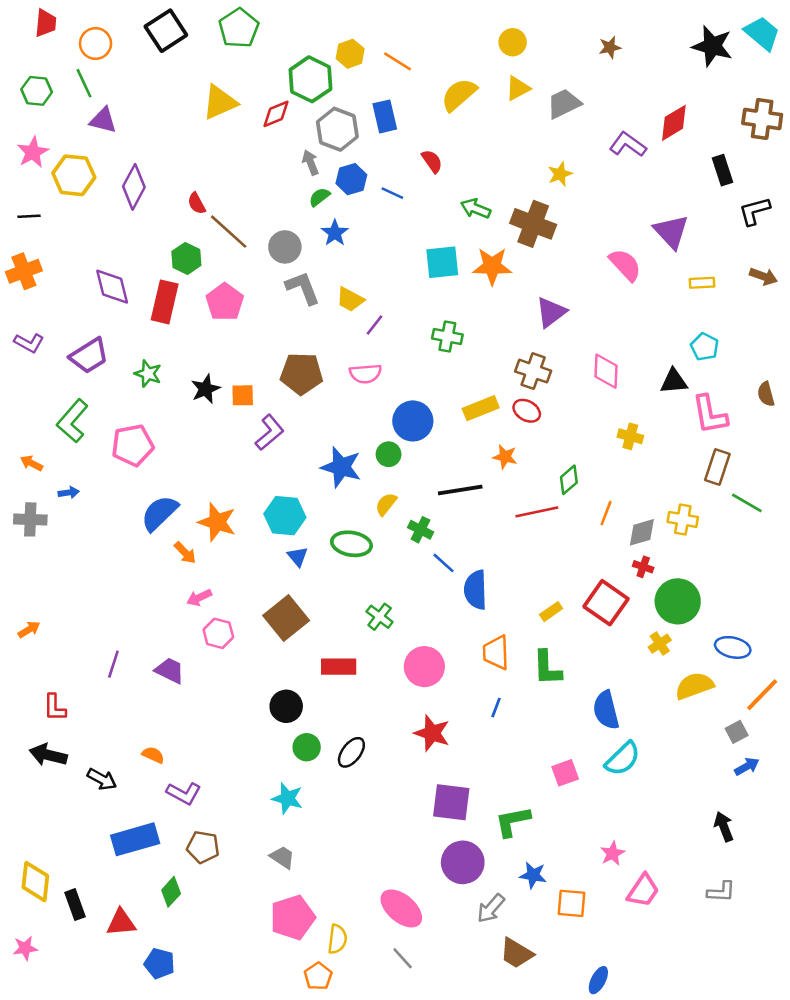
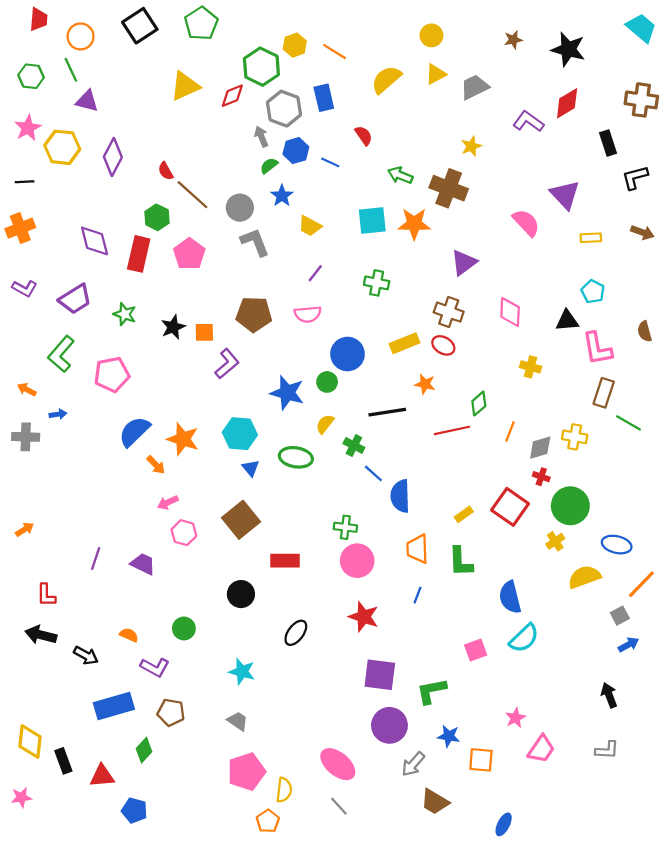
black star: (712, 46) -> (568, 49), moved
yellow trapezoid: (350, 299) -> (310, 226), moved
green cross: (380, 617) -> (345, 527), moved, turned -30
green circle: (307, 747) -> (184, 628), moved

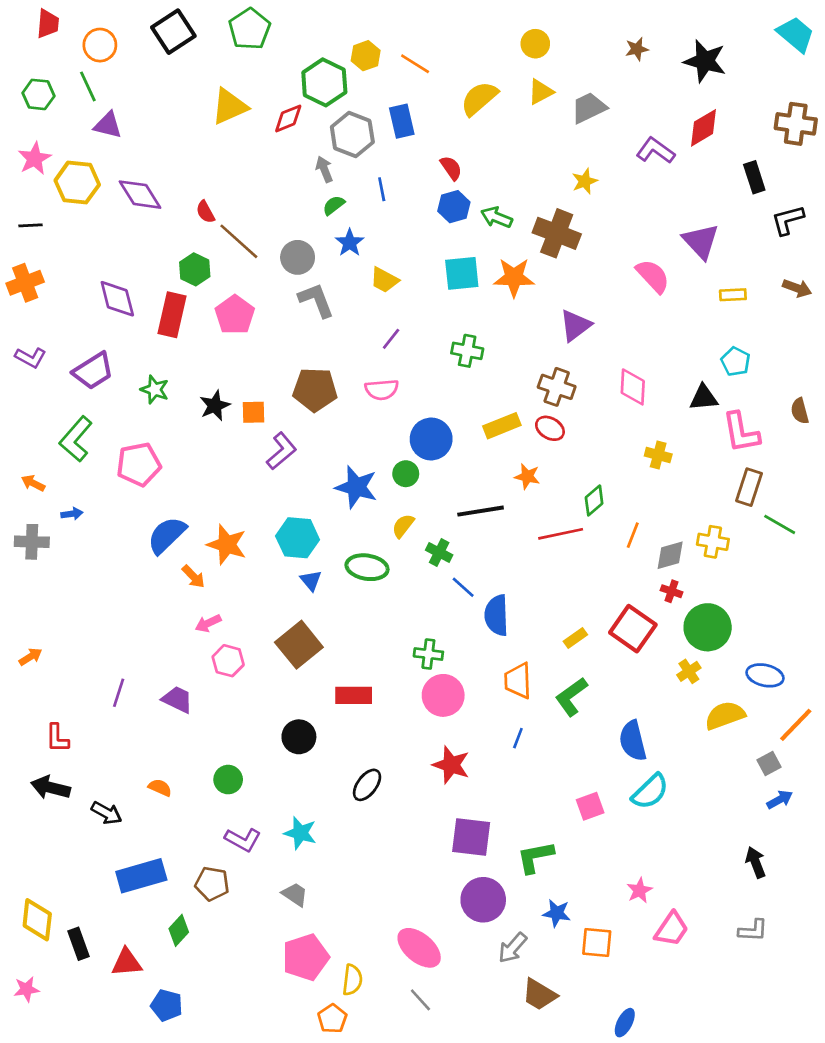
blue hexagon: (296, 151) -> (454, 207), moved
purple diamond: (113, 157) -> (140, 195), turned -60
blue line: (330, 162) -> (382, 189), moved, turned 54
green L-shape: (461, 562) -> (571, 697), turned 56
purple L-shape: (155, 667) -> (243, 840), moved

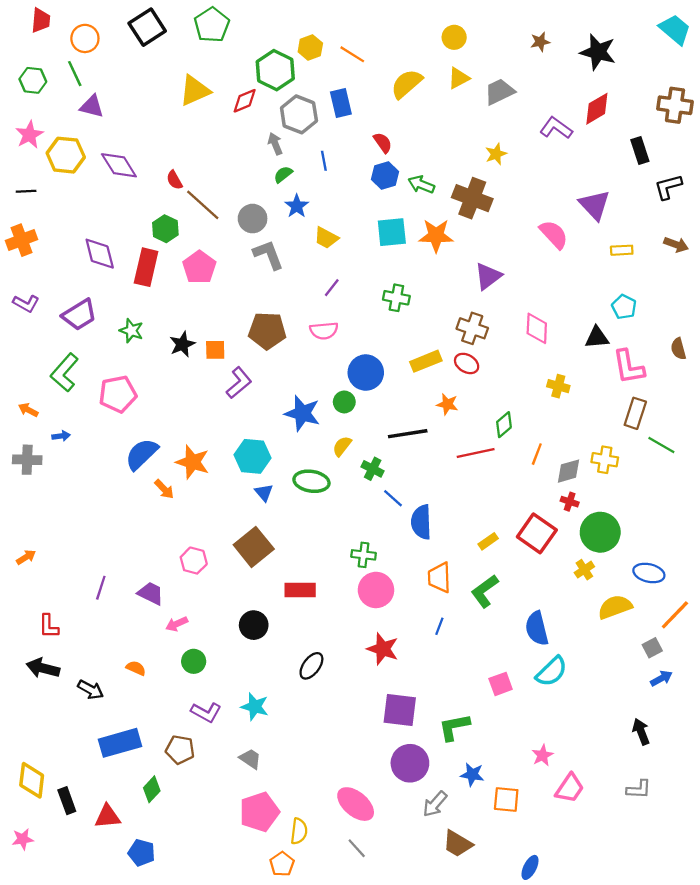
pink arrow: (208, 623) -> (177, 624), moved

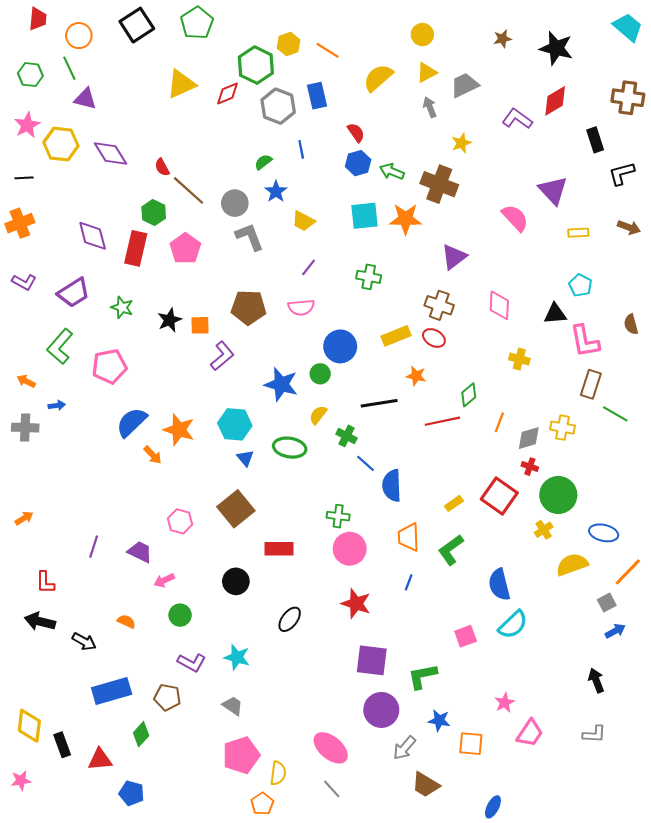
gray arrow: (275, 144) -> (430, 107), moved

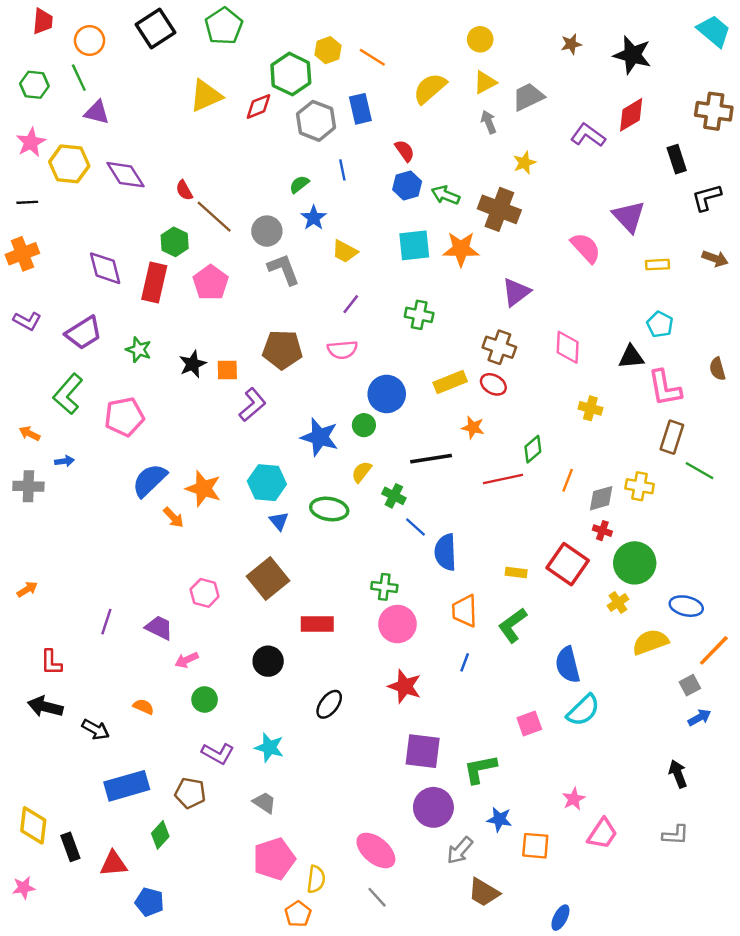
yellow rectangle: (454, 503) -> (516, 573), turned 42

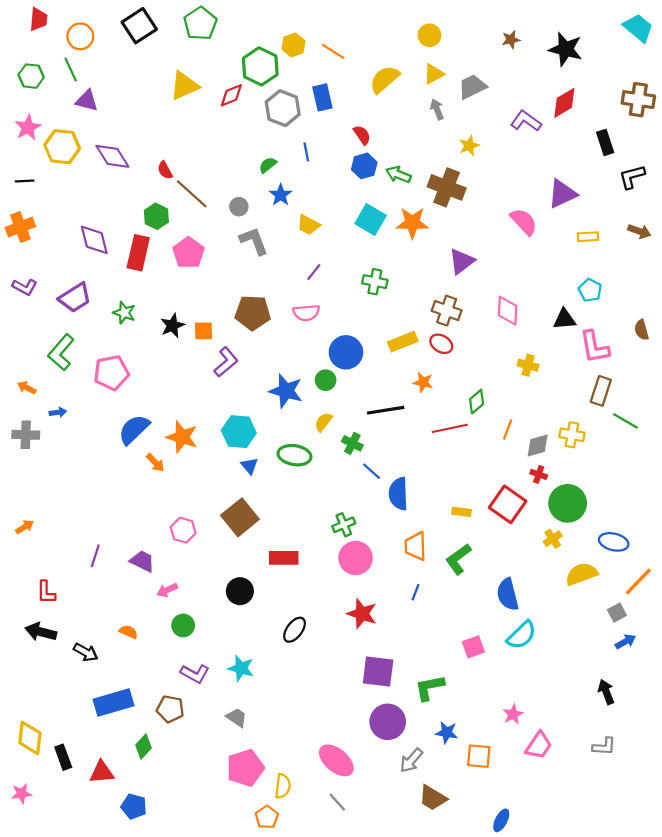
purple triangle: (629, 217) -> (562, 194), turned 48
gray circle: (267, 231) -> (239, 207), size x0.7
cyan square: (414, 245) -> (371, 220), turned 36
green cross: (384, 587) -> (344, 525), turned -30

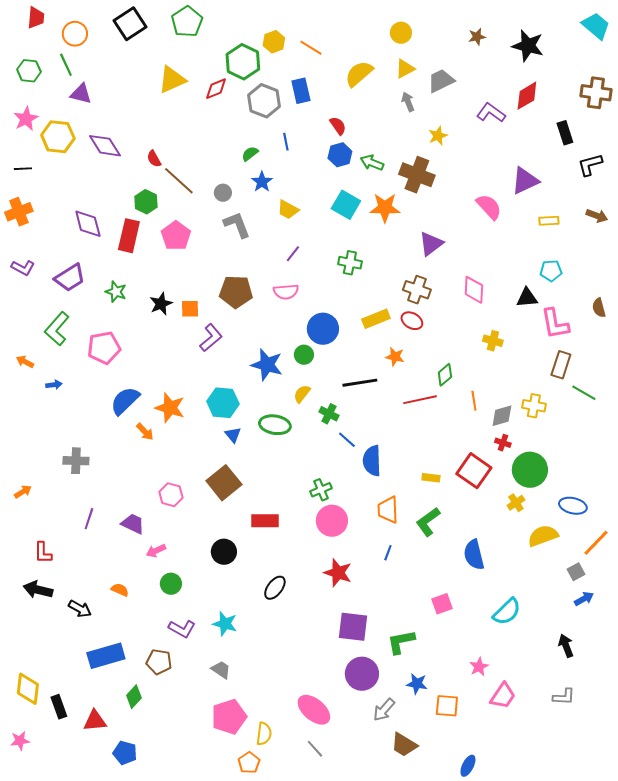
cyan pentagon: (590, 290) -> (551, 271), turned -30
orange line: (508, 429) -> (474, 401), turned -30
gray cross: (26, 435) -> (76, 461), moved
cyan semicircle: (522, 635) -> (507, 612), moved

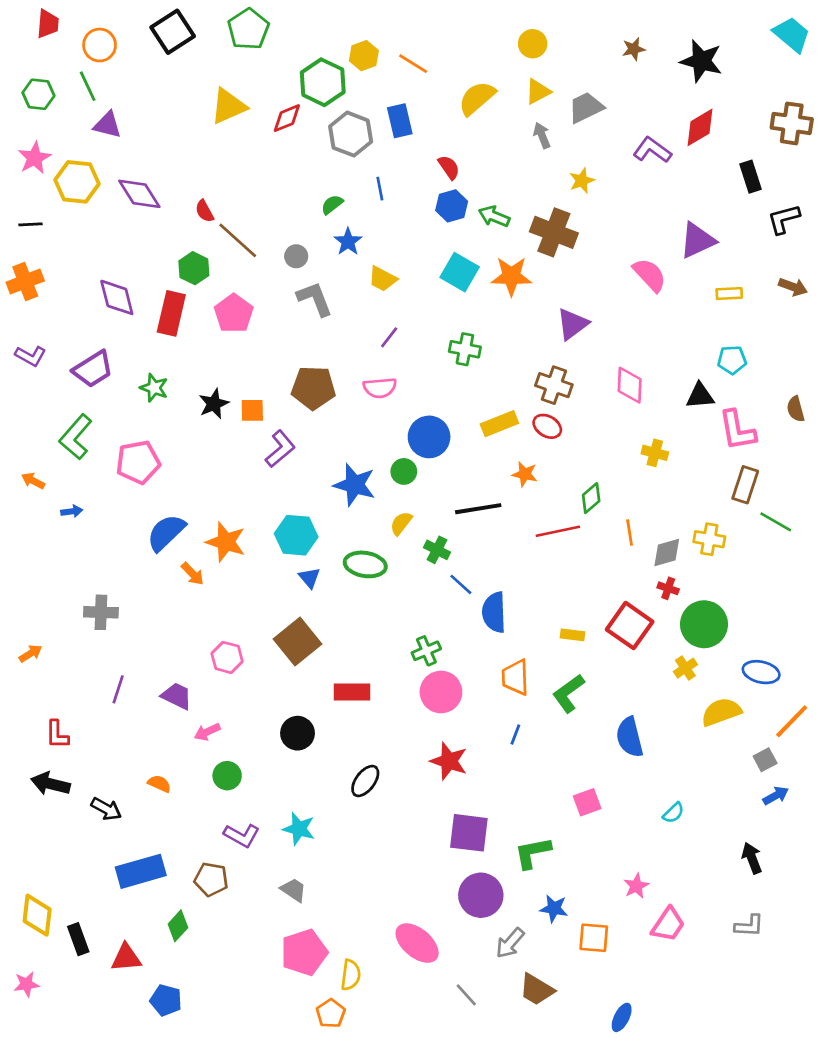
cyan semicircle: (507, 612) -> (673, 813), size x0.6
gray line: (315, 749) -> (466, 995), moved

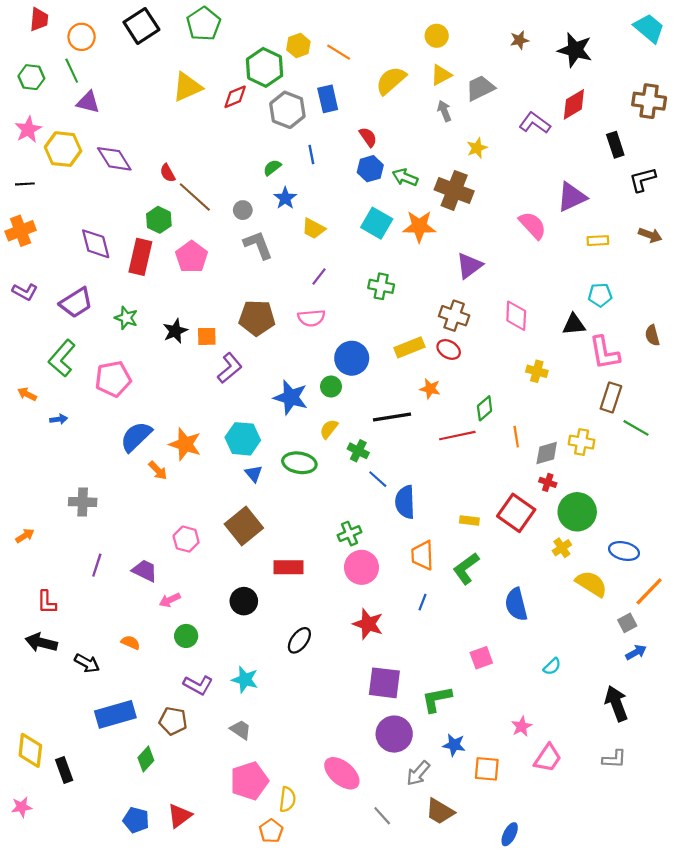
yellow semicircle: (721, 712) -> (591, 584), turned 52
black arrow: (752, 858) -> (616, 704), size x1.4
red triangle: (126, 958) -> (180, 816), moved, turned -32

